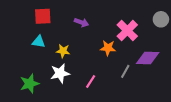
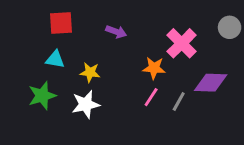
pink line: (91, 81) -> (151, 97), moved
green star: (29, 84) -> (42, 96), moved

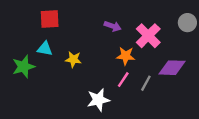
purple arrow: (116, 32) -> (113, 26), moved
green star: (42, 96) -> (23, 67), moved
white star: (86, 104) -> (98, 100), moved

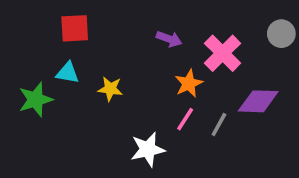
orange star: (126, 56) -> (189, 84), turned -30

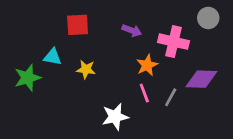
red square: (75, 28) -> (78, 25), moved
gray circle: (281, 34) -> (208, 18), moved
pink cross: (223, 53) -> (173, 42), turned -32
pink line: (185, 119) -> (144, 93), turned -54

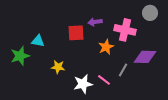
red square: (78, 25) -> (76, 33), moved
purple arrow: (132, 30) -> (95, 22), turned 152
yellow star: (86, 69) -> (58, 67), moved
pink line: (144, 93) -> (104, 80), moved, turned -32

